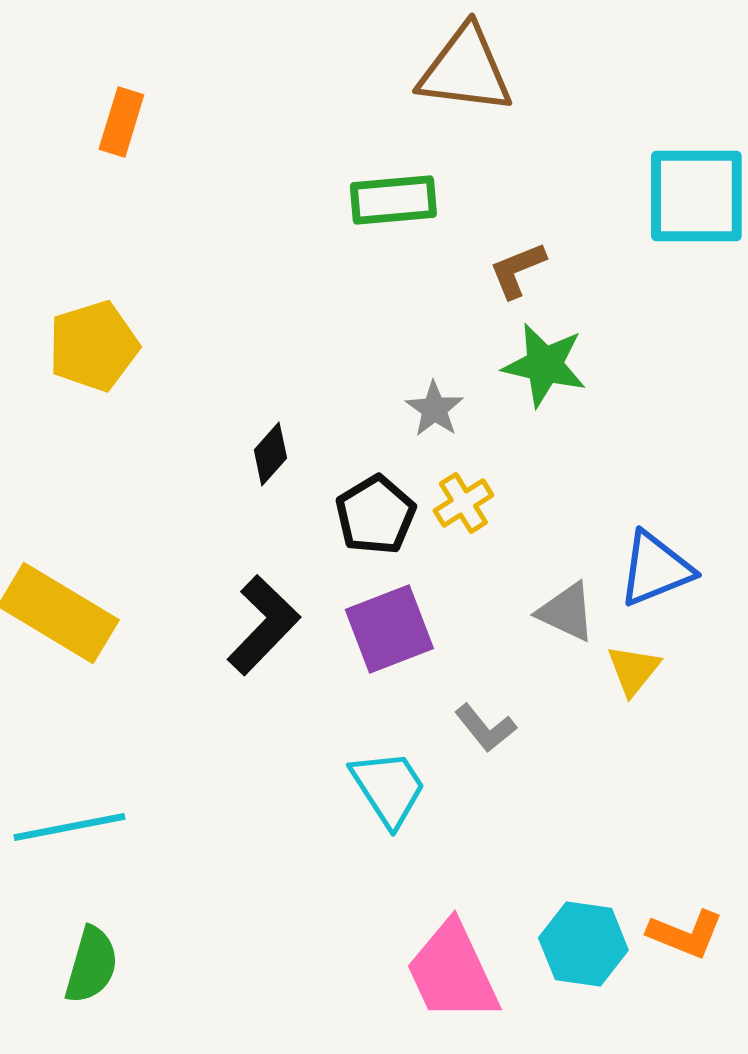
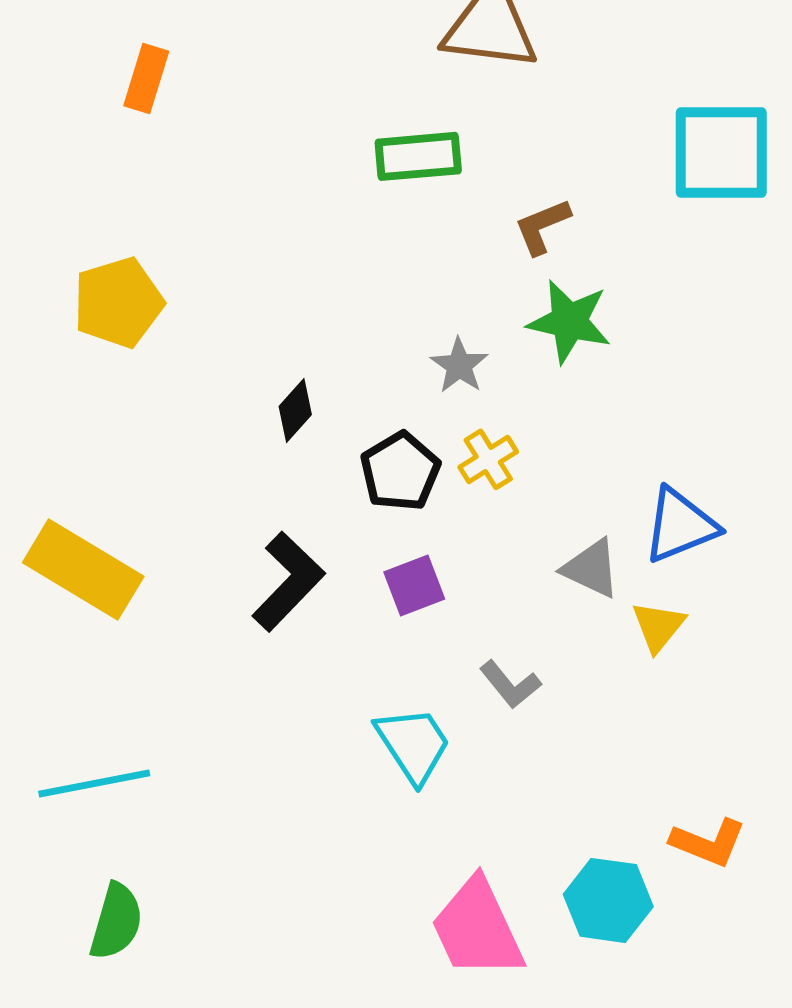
purple square: (389, 629) -> (414, 585), size x0.7
orange L-shape: (685, 934) -> (708, 842), moved

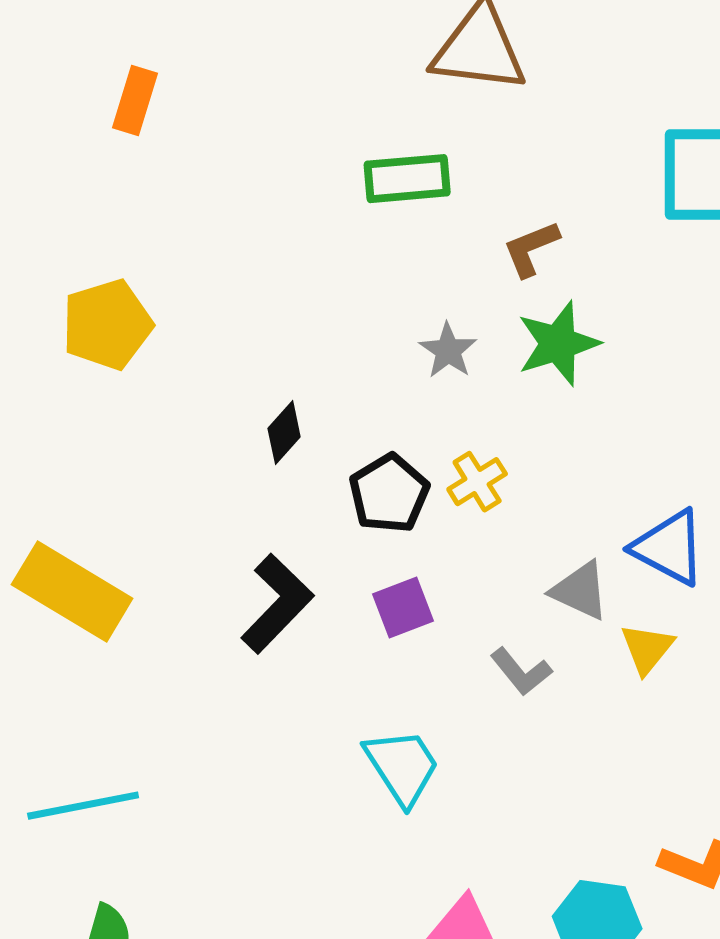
green star: (569, 321) -> (558, 344), turned -30
gray star: (459, 365) -> (448, 351), moved
blue triangle: (680, 525) -> (669, 548), turned 50
gray L-shape: (510, 684) -> (521, 672), moved

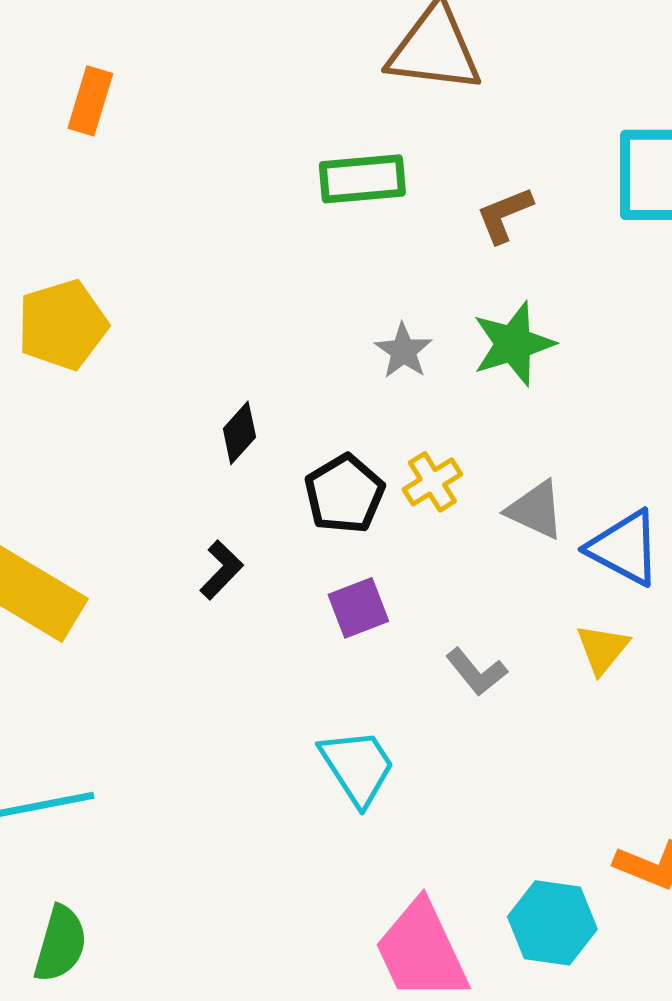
brown L-shape: (531, 249) -> (504, 215), moved
gray triangle: (580, 591) -> (535, 510), moved
black L-shape: (277, 604) -> (221, 570), moved, size x0.6

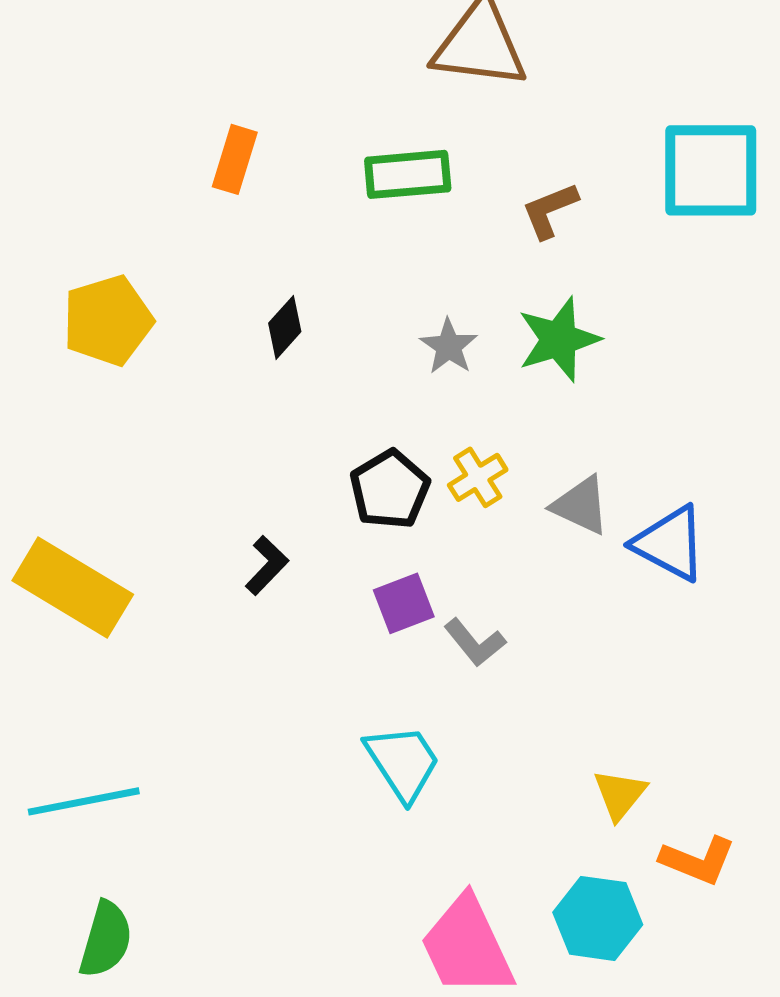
orange rectangle: (90, 101) -> (235, 159), moved
black diamond: (239, 433) -> (285, 327), moved
yellow triangle: (602, 649) -> (620, 794), moved
gray L-shape: (476, 672) -> (475, 642), moved

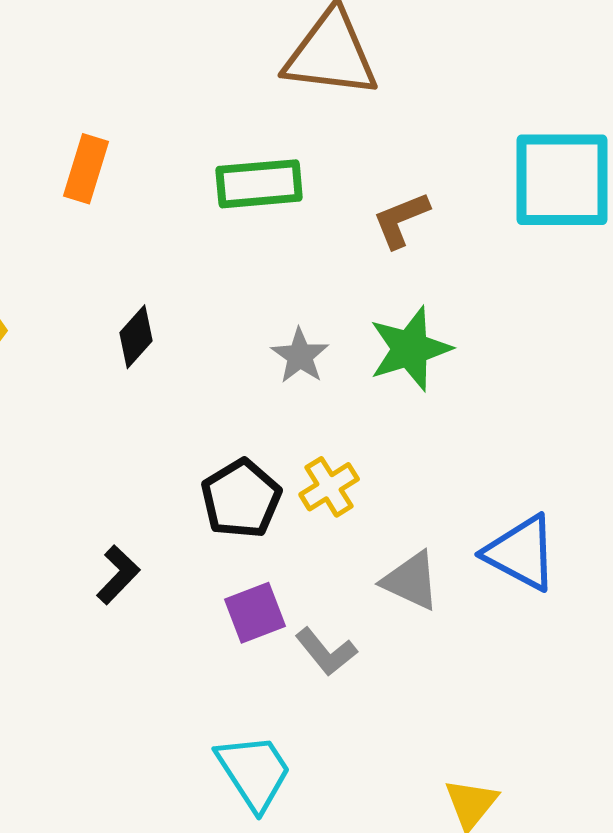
gray triangle: (581, 505) -> (411, 581), moved

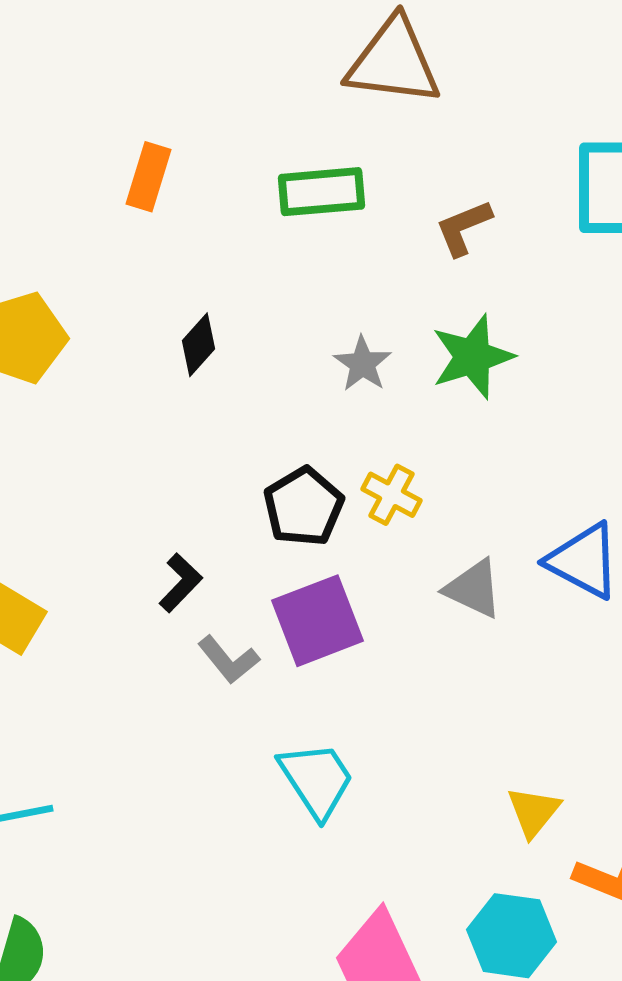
yellow cross: (329, 487) -> (392, 495), turned -30
purple square: (255, 613) -> (318, 621), size x1.5
gray L-shape: (326, 652) -> (228, 660), moved

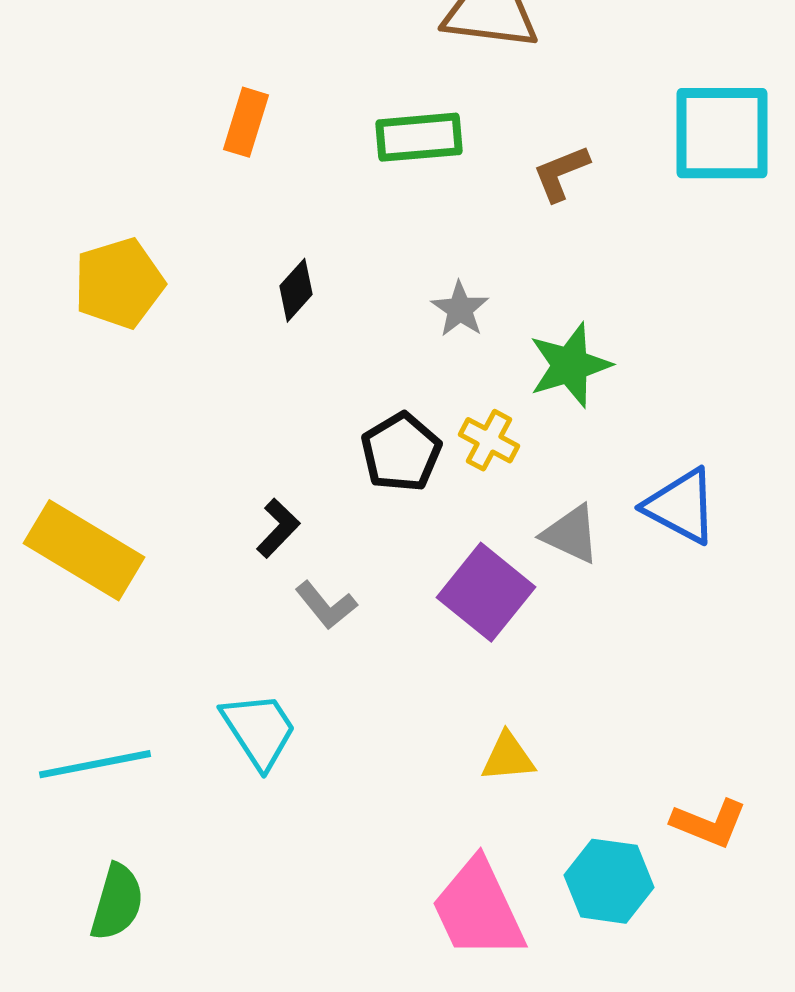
green star: (472, 357) -> (570, 365), moved
purple square: (318, 621) -> (486, 592), moved, turned -30
cyan trapezoid: (316, 780) -> (259, 730), moved
yellow triangle: (534, 812) -> (508, 757), moved, turned 46

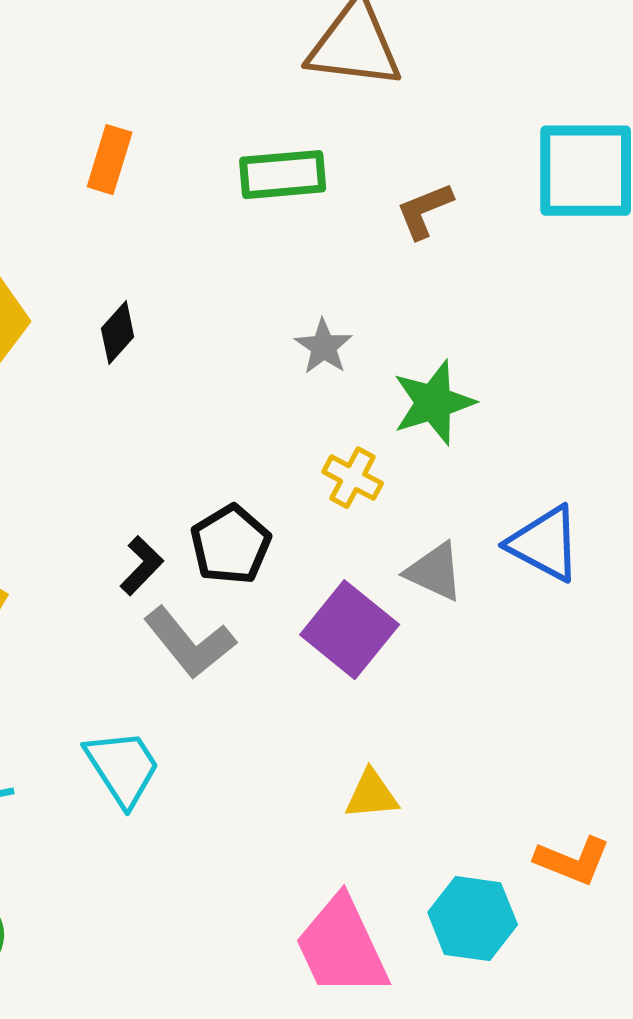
black diamond: (296, 290) -> (118, 333), moved
black pentagon: (401, 452) -> (231, 545), moved
gray L-shape: (326, 605) -> (190, 643), size x1.5

